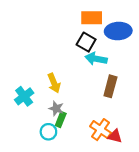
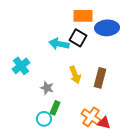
cyan arrow: (96, 59) -> (59, 44), moved
yellow arrow: (54, 83) -> (75, 75), moved
cyan cross: (24, 96) -> (21, 66), moved
gray star: (56, 109) -> (47, 88), moved

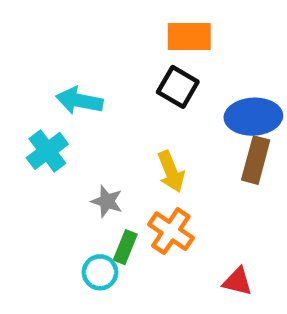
blue ellipse: (107, 28) -> (253, 117), moved
cyan arrow: (59, 44) -> (79, 101), moved
brown rectangle: (100, 78) -> (256, 160), moved
orange cross: (91, 117) -> (171, 231), moved

